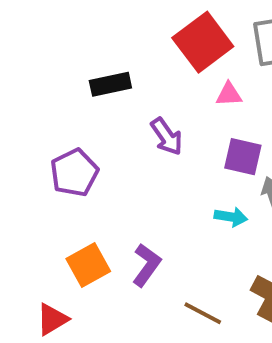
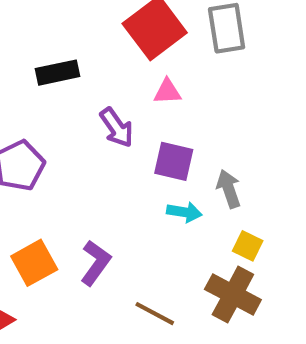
pink triangle: (229, 94) -> (167, 92), moved
purple square: (243, 157) -> (174, 161), moved

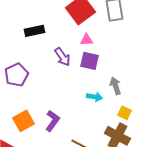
purple square: (174, 161) -> (89, 61), moved

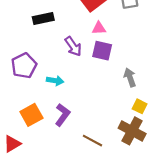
cyan arrow: (94, 97) -> (55, 81), moved

